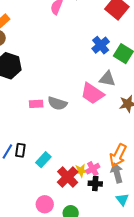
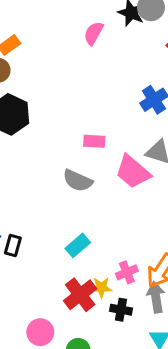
pink rectangle: (36, 104) -> (94, 141), moved
cyan rectangle: (43, 160) -> (78, 245), moved
pink cross: (93, 169) -> (127, 272), moved

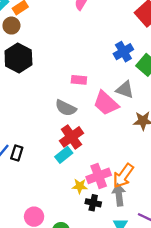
pink cross: (127, 272) -> (99, 176), size x1.5
red cross: (80, 295) -> (71, 137), moved

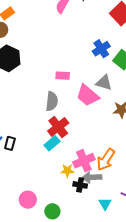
gray semicircle: (66, 108) -> (52, 101), turned -108
gray arrow: (119, 195) -> (92, 177), moved, turned -84

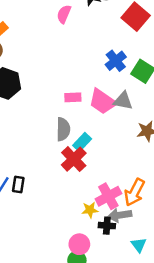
pink trapezoid: (88, 95) -> (103, 101), moved
cyan rectangle: (52, 143) -> (82, 142), moved
pink circle: (28, 200) -> (79, 244), moved

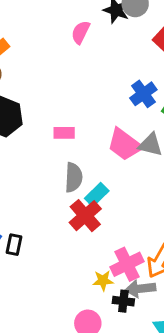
pink rectangle: (73, 97) -> (64, 133), moved

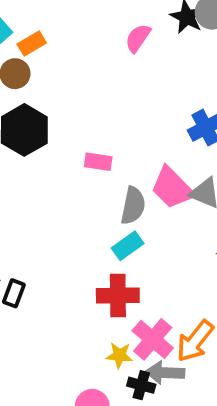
gray semicircle: (74, 177) -> (133, 206), moved
red cross: (85, 216) -> (118, 296), moved, turned 32
pink cross: (127, 264) -> (153, 339), turned -32

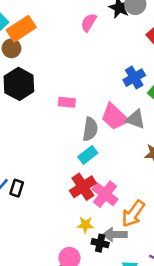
orange rectangle: (32, 43) -> (21, 29), size x1.6
red cross: (118, 296) -> (83, 187), turned -30
pink cross: (153, 339) -> (105, 194), moved

